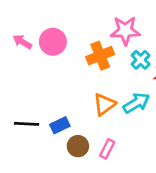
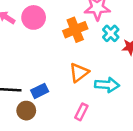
cyan arrow: (136, 103) -> (107, 85), moved, turned 35
brown circle: (78, 146) -> (26, 111), moved

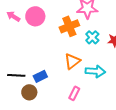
cyan cross: (111, 33) -> (92, 37), moved

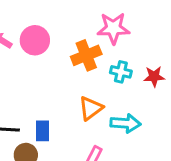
cyan cross: (92, 37) -> (121, 72), turned -32
blue rectangle: (40, 76) -> (42, 131), turned -64

